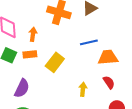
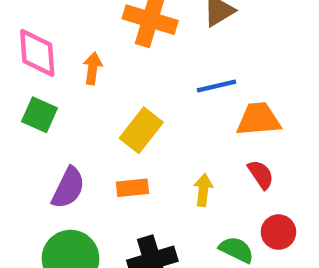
orange rectangle: (30, 54) -> (132, 188), moved

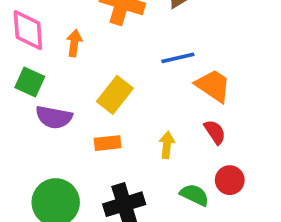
orange trapezoid: (259, 119) -> (213, 86), turned 39
purple semicircle: (68, 188) -> (54, 117), moved, turned 75

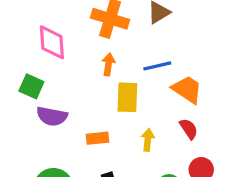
pink diamond: (28, 30) -> (52, 42), moved
orange arrow: (74, 43) -> (108, 64), moved
yellow rectangle: (115, 95) -> (127, 97), moved, turned -36

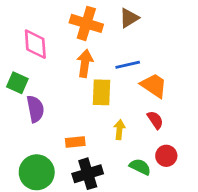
orange arrow: (108, 64) -> (85, 63), size x1.4
purple semicircle: (52, 116) -> (35, 109), turned -112
orange rectangle: (97, 138) -> (75, 142), moved

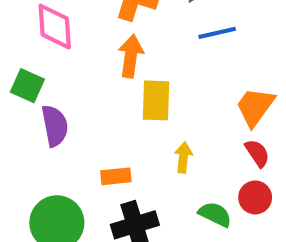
blue line: (128, 65) -> (217, 33), moved
orange trapezoid: (154, 85) -> (255, 107), moved, turned -88
red semicircle: (155, 120) -> (257, 153), moved

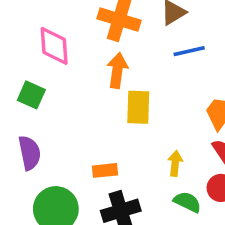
purple semicircle: (55, 126) -> (30, 153), moved
yellow arrow: (183, 157) -> (175, 163), moved

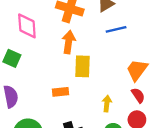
orange rectangle: (105, 170) -> (60, 92), moved

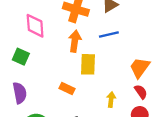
blue line: (116, 29) -> (109, 35), moved
orange rectangle: (60, 92) -> (67, 88), turned 32

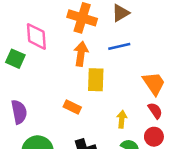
green square: (21, 57) -> (15, 59), moved
orange trapezoid: (140, 68) -> (154, 83), turned 110

